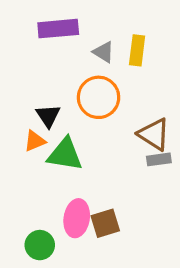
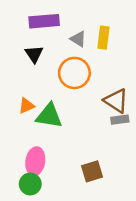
black triangle: (48, 116) -> (34, 54), moved
pink ellipse: (77, 218) -> (35, 161), moved
brown square: (105, 223) -> (92, 171), moved

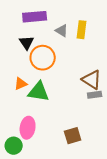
orange circle: (74, 73) -> (43, 58), moved
green circle: (30, 184) -> (14, 146), moved

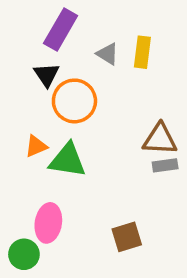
purple rectangle: (35, 17) -> (61, 30), turned -55
brown triangle: (92, 80) -> (160, 139), turned -30

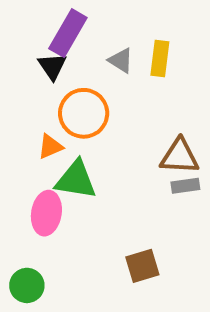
black triangle: (47, 75) -> (52, 66), moved
orange triangle: (36, 146) -> (50, 147), moved
pink ellipse: (48, 223) -> (46, 213), moved

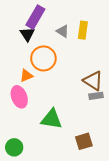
brown triangle: (179, 156) -> (93, 81), turned 30
green triangle: (76, 180) -> (52, 119), moved
pink ellipse: (46, 213) -> (19, 97), moved, turned -30
brown square: (142, 266) -> (84, 141), moved

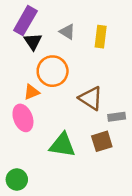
purple rectangle: (35, 17) -> (25, 21), moved
gray triangle: (63, 31) -> (67, 32), moved
brown triangle: (93, 81) -> (91, 98), moved
brown square: (84, 141) -> (102, 141), moved

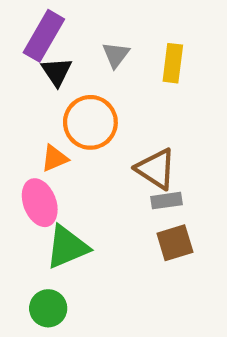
gray triangle: (67, 32) -> (116, 55), turned 35
gray rectangle: (117, 117) -> (166, 201), moved
green triangle: (62, 145) -> (67, 247), moved, turned -32
green circle: (17, 180) -> (48, 308), moved

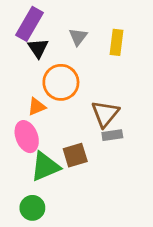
brown triangle: (156, 169) -> (105, 114), turned 36
brown square: (175, 243) -> (75, 155), moved

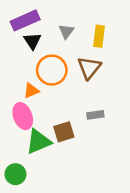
purple rectangle: (30, 24) -> (25, 20), turned 36
brown triangle: (105, 114) -> (89, 68), moved
green circle: (32, 208) -> (15, 174), moved

